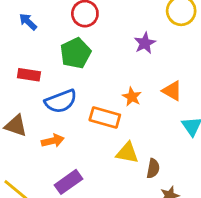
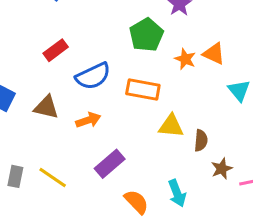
green pentagon: (75, 53) -> (146, 35), moved
red rectangle: (29, 75) -> (56, 50), turned -40
orange star: (132, 97) -> (185, 59), moved

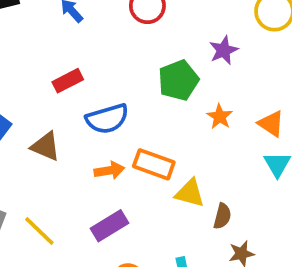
orange triangle: (214, 54) -> (271, 124), moved
orange rectangle: (143, 89) -> (154, 164), moved
orange arrow: (88, 120) -> (109, 170), moved

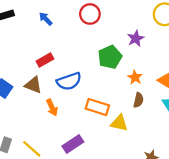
brown triangle: (46, 146) -> (33, 85), moved
orange arrow: (109, 170) -> (52, 107), moved, turned 77
brown semicircle: (222, 216) -> (138, 100), moved

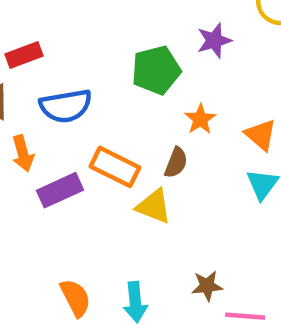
brown semicircle: (138, 100) -> (176, 163), moved
purple rectangle: (73, 144) -> (60, 190), moved

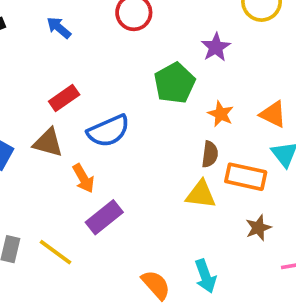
orange rectangle: (115, 167) -> (246, 177), moved
purple rectangle: (60, 190) -> (104, 217), moved
brown star: (207, 286) -> (258, 228), moved

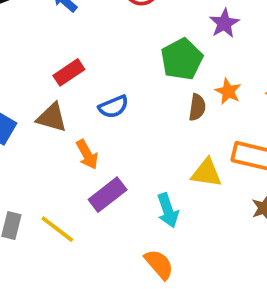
blue semicircle: (108, 131) -> (113, 107), size x0.7
brown semicircle: (210, 154) -> (197, 107), moved
cyan arrow: (205, 276) -> (168, 210), moved

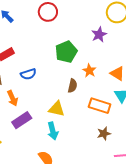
purple star: (224, 23) -> (99, 35), moved
brown semicircle: (197, 107) -> (72, 86), moved
yellow triangle: (206, 173) -> (57, 109), moved

